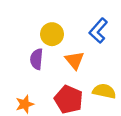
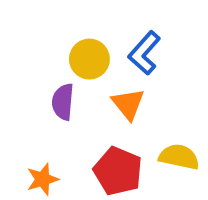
blue L-shape: (98, 31) -> (144, 53), moved

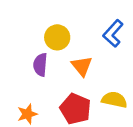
blue L-shape: (144, 53) -> (113, 33), moved

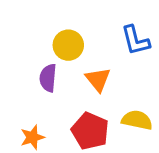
blue L-shape: (113, 33) -> (135, 40), turned -56

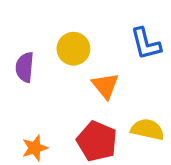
purple semicircle: (48, 78) -> (25, 67), moved

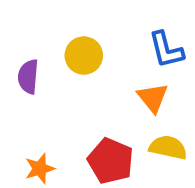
orange triangle: (105, 86) -> (153, 98), moved

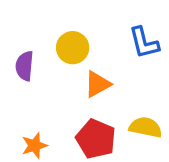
orange triangle: (153, 98) -> (97, 84), moved, turned 40

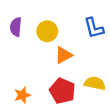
purple semicircle: (25, 66) -> (16, 27), moved

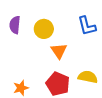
orange triangle: (63, 55) -> (59, 51), turned -36

